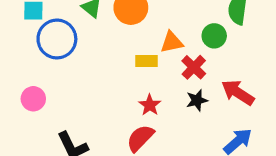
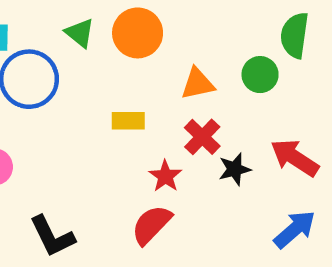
yellow rectangle: (147, 61) -> (128, 121), moved
red cross: (194, 67) -> (202, 137), moved

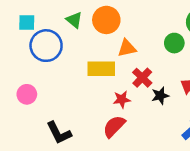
orange triangle: (198, 84) -> (127, 48), moved
yellow rectangle: (128, 121) -> (101, 69), size x1.5
red star: (165, 176) -> (122, 99), turned 30

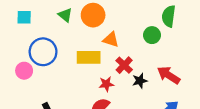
blue circle: (46, 46) -> (43, 52), moved
orange triangle: (127, 48) -> (111, 40), turned 30
pink circle: (27, 94) -> (24, 71), moved

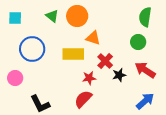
green circle: (152, 35) -> (138, 42), moved
pink circle: (24, 71) -> (15, 78), moved

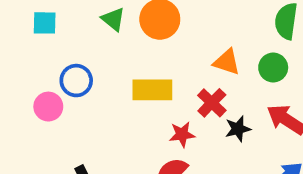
orange triangle: (93, 38) -> (227, 62), moved
blue circle: (32, 49) -> (76, 81), size x0.7
pink circle: (15, 78) -> (48, 107), moved

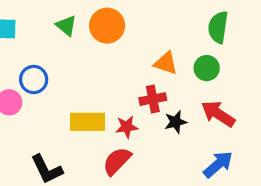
yellow rectangle: (152, 90) -> (88, 122), moved
red cross: (212, 103) -> (153, 99), turned 35

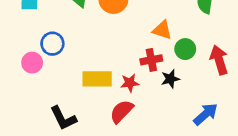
green circle: (207, 68) -> (185, 49), moved
red arrow: (218, 114) -> (219, 60), moved, turned 40

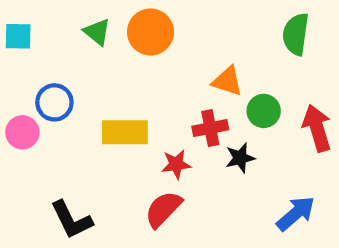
yellow rectangle: (97, 79) -> (125, 132), moved

